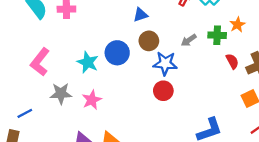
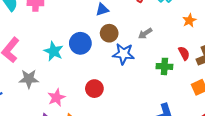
green cross: (217, 35) -> (164, 66), moved
red circle: (163, 91) -> (94, 89), moved
pink star: (92, 100) -> (56, 98), moved

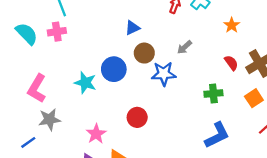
green cross: (164, 66) -> (213, 93), moved
gray star: (29, 79) -> (50, 119), moved

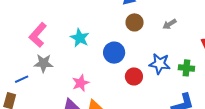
blue circle: (114, 69) -> (114, 53), moved
blue star: (164, 74) -> (160, 64), moved
red circle: (137, 117) -> (134, 76), moved

